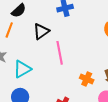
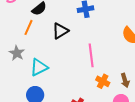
pink line: (60, 53) -> (91, 55), moved

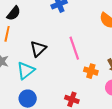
black triangle: (60, 31) -> (38, 49), moved

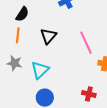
black triangle: (38, 49) -> (48, 36), moved

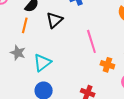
black triangle: (48, 36) -> (54, 20), moved

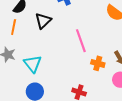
cyan triangle: (42, 63) -> (33, 64), turned -30

